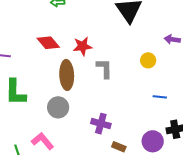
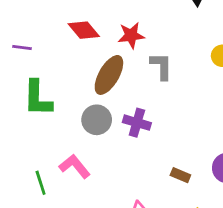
brown ellipse: (67, 75) -> (109, 75), turned 32
purple cross: (101, 124) -> (137, 123), moved

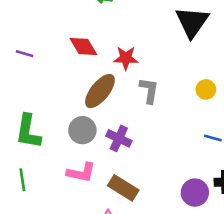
green L-shape: (38, 98) -> (28, 131), moved
pink L-shape: (75, 166) -> (81, 173), moved, turned 132
brown rectangle: (180, 175) -> (123, 188), moved, size x1.6

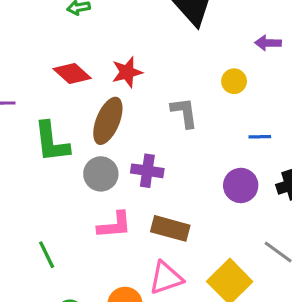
gray L-shape: (149, 90) -> (184, 113), moved
green L-shape: (28, 131) -> (52, 142), moved
purple circle: (195, 193) -> (241, 185), moved

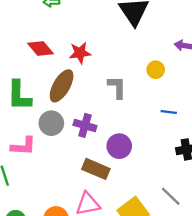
purple circle: (241, 185) -> (119, 146), moved
pink L-shape: (115, 225) -> (23, 146), moved

